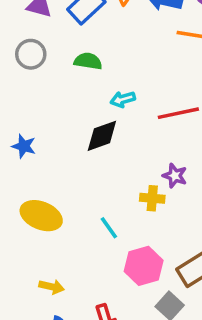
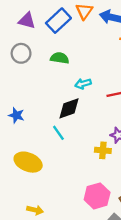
cyan line: (109, 228) -> (58, 133), moved

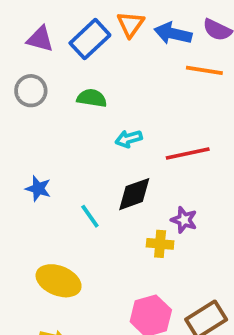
black diamond: (69, 108) -> (134, 194), moved
blue star: (16, 115) -> (38, 189), moved
yellow ellipse: (28, 162) -> (59, 281), moved

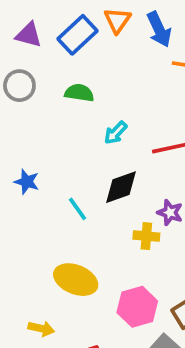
blue arrow: (173, 34) -> (159, 29), turned -128
cyan arrow: (129, 139) -> (116, 133), turned -30
yellow ellipse: (59, 281) -> (76, 280), moved

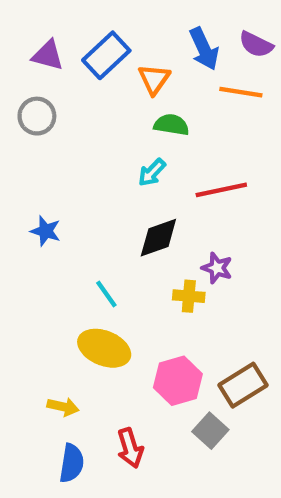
orange triangle: (117, 20) -> (154, 79), moved
green semicircle: (79, 93) -> (171, 125), moved
cyan line: (77, 209) -> (106, 294), moved

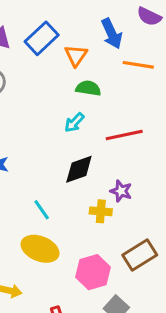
purple semicircle: (256, 44) -> (149, 17), moved
brown rectangle: (243, 385) -> (140, 255), moved

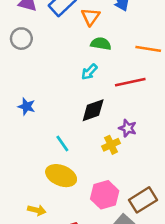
orange line: (138, 65) -> (148, 49), moved
yellow cross: (101, 211) -> (111, 145), turned -30
brown rectangle: (140, 255) -> (143, 200), moved

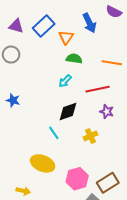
blue star: (26, 106) -> (13, 100), moved
purple star: (128, 128) -> (107, 112), moved
cyan line: (62, 144) -> (54, 133), moved
yellow cross: (111, 145) -> (90, 136), moved

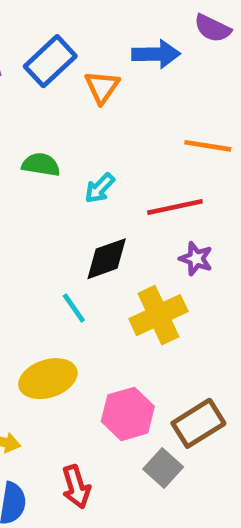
blue arrow: (89, 23) -> (156, 54), turned -66
green semicircle: (74, 59) -> (41, 165), moved
yellow cross: (90, 136) -> (158, 315), size x1.6
yellow ellipse: (43, 163) -> (48, 379), turned -40

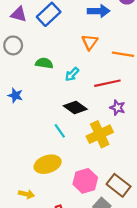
orange triangle: (102, 87) -> (90, 42), moved
black diamond: (107, 259) -> (75, 108), turned 55
brown rectangle: (198, 423) -> (119, 185), turned 70

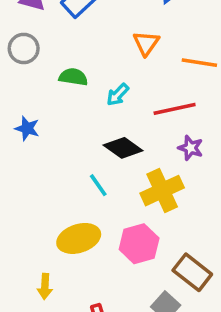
pink hexagon: (85, 181) -> (139, 244), moved
yellow arrow: (26, 194) -> (45, 286), turned 80

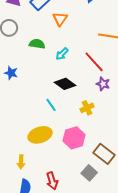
orange triangle: (146, 43) -> (60, 19), moved
red line: (175, 109) -> (94, 62), turned 60
yellow cross: (162, 191) -> (87, 108), size x0.6

